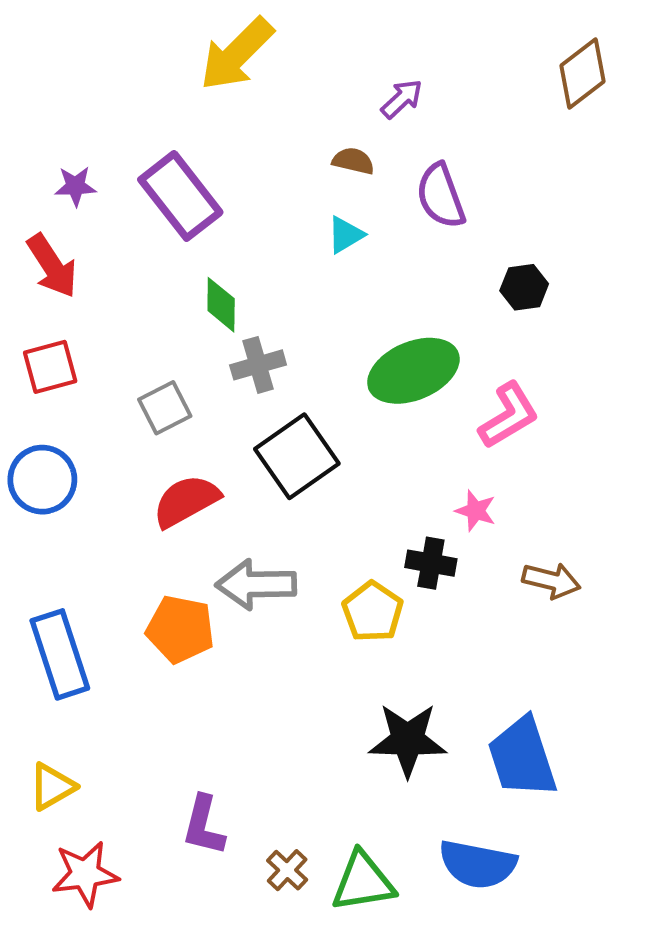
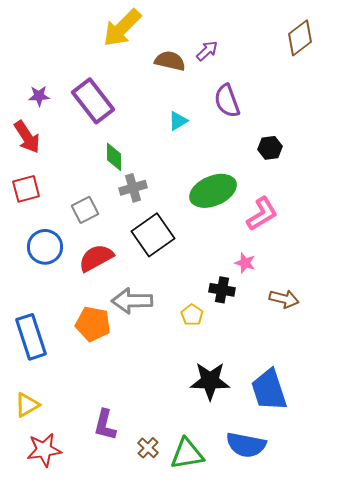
brown semicircle: (353, 161) -> (170, 61), moved, size x1.4
blue circle: (42, 480) -> (45, 247), moved
yellow pentagon: (373, 612) -> (192, 315), size x0.7

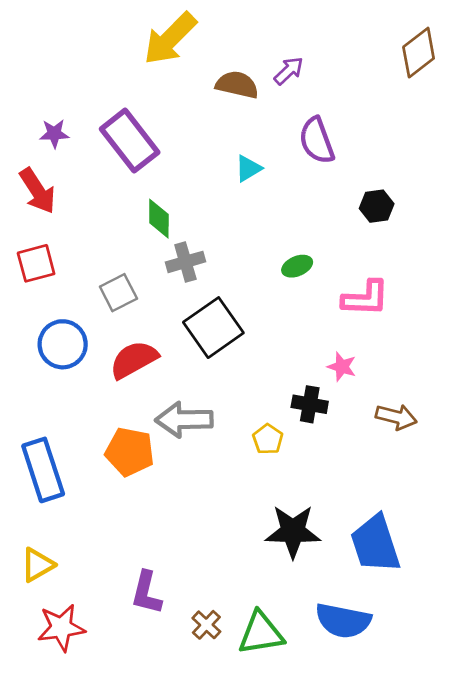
green ellipse: (213, 191) -> (297, 266), size x0.5
pink L-shape: (262, 214) -> (365, 298), turned 33

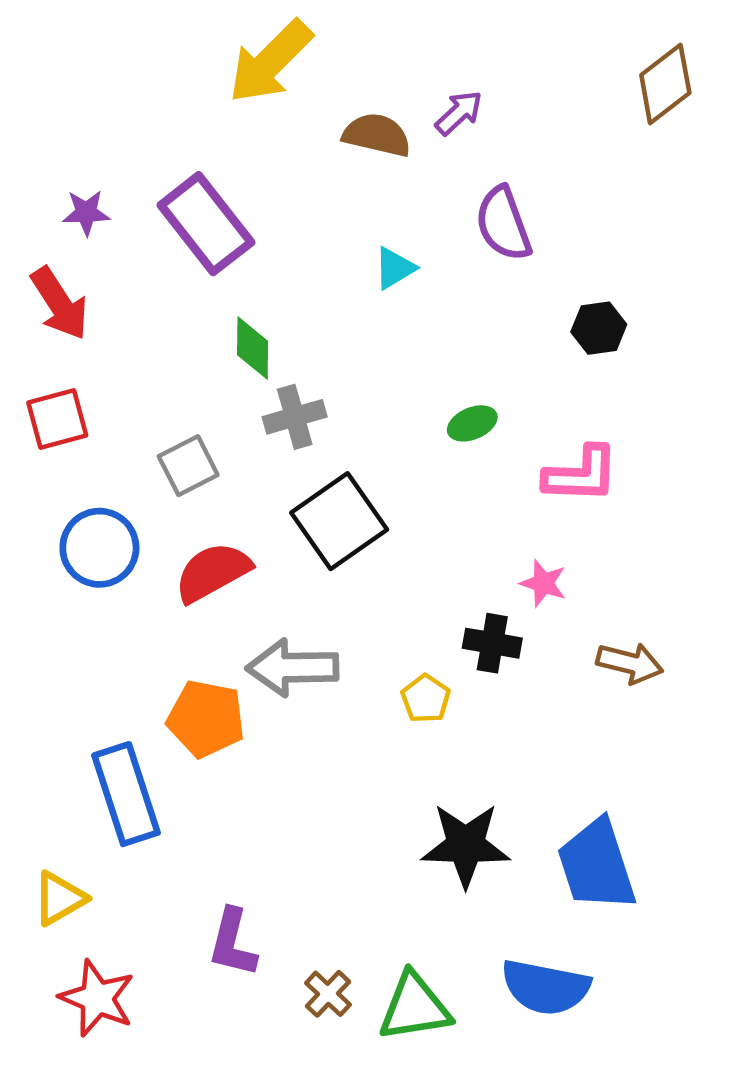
blue rectangle: (43, 470) -> (126, 794), moved
red star: (61, 628) -> (97, 998), turned 30

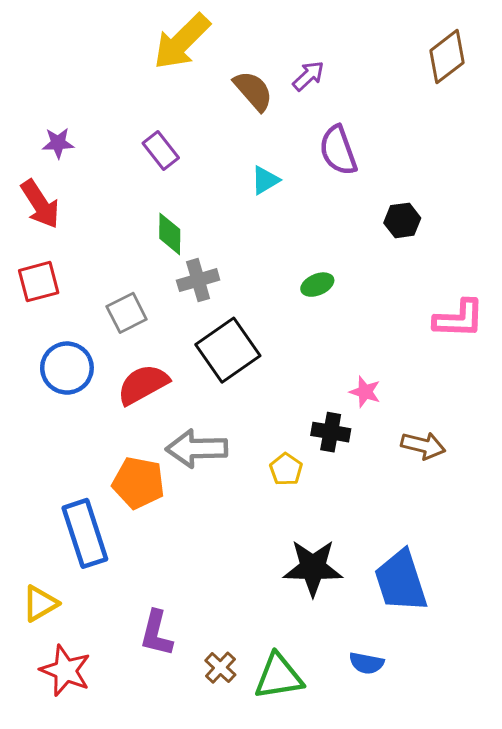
brown semicircle: (377, 135) -> (253, 91), turned 36
purple rectangle: (206, 224) -> (161, 150), moved, size x0.6
pink L-shape: (581, 474) -> (459, 319), moved
blue semicircle: (546, 987) -> (366, 663), size x0.6

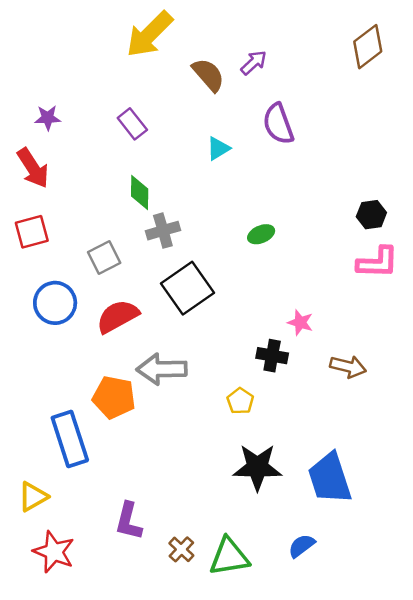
black hexagon: (402, 220) -> (371, 215), moved
yellow pentagon: (286, 469) -> (240, 401), moved
blue semicircle: (366, 663) -> (302, 546), turned 132

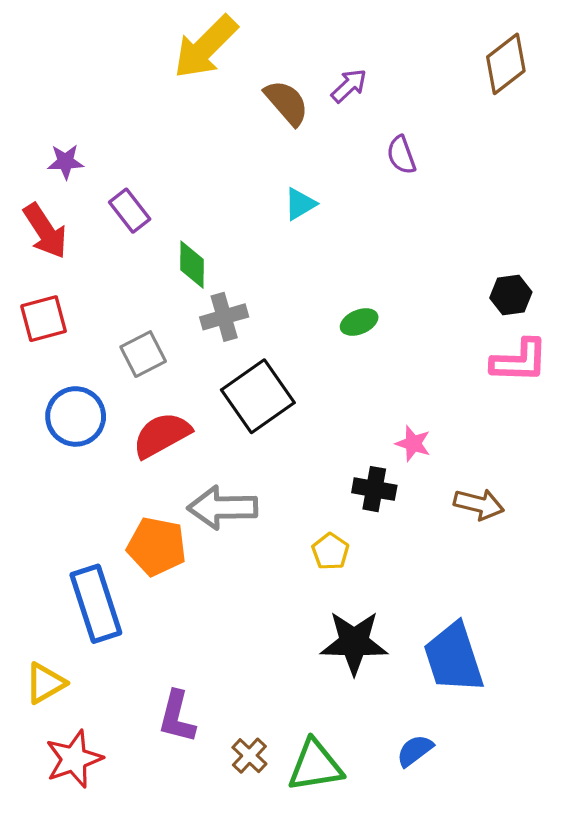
purple rectangle: (132, 124) -> (130, 211), moved
purple semicircle: (278, 124) -> (401, 155), moved, size x0.7
red star: (54, 552) -> (74, 759), turned 30

